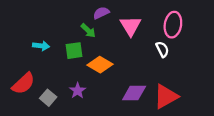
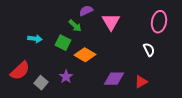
pink ellipse: (173, 25) -> (159, 22), moved
white semicircle: (162, 49) -> (149, 50), moved
green square: (74, 51) -> (63, 43), turned 35
red triangle: (166, 96) -> (141, 82), size x0.6

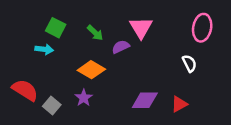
purple semicircle: (86, 11) -> (121, 47), moved
green square: (63, 43) -> (56, 28), moved
orange diamond: (85, 55) -> (91, 70), moved
red semicircle: (20, 71) -> (25, 90), turned -105

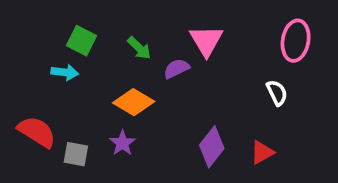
purple diamond: (145, 100) -> (212, 147), turned -52
gray square: (52, 105) -> (76, 154), turned -30

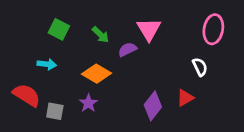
cyan arrow: (65, 72) -> (47, 64), moved
red triangle: (262, 152) -> (185, 98), moved

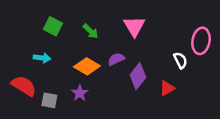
pink ellipse: (213, 29) -> (201, 41), moved
purple semicircle: (127, 49) -> (116, 59), moved
purple diamond: (153, 106) -> (138, 76), moved

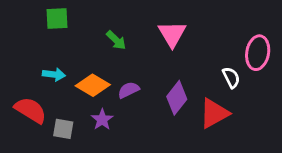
green square: (53, 26) -> (57, 18), moved, turned -30
purple semicircle: (116, 59) -> (129, 90), moved
orange diamond: (87, 66) -> (93, 85), moved
red triangle: (167, 88) -> (214, 113), size x1.5

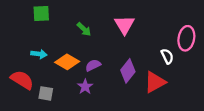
purple star: (102, 120) -> (85, 87), moved

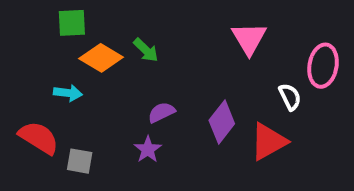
pink triangle: (124, 25) -> (249, 38), moved
orange diamond: (67, 62) -> (101, 58), moved

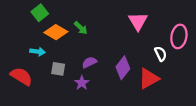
green square: (72, 23) -> (40, 13), turned -35
gray square: (80, 161) -> (58, 69), moved

